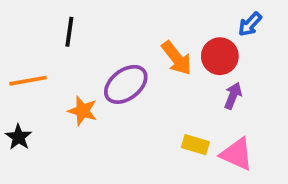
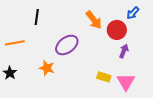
orange arrow: (177, 58) -> (94, 20), moved
orange star: (83, 111) -> (47, 68), moved
pink triangle: (237, 154) -> (126, 82), turned 36

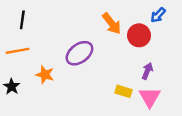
black line: (37, 17) -> (22, 20), moved
purple arrow: (124, 51) -> (147, 71), moved
orange star: (47, 68) -> (45, 75), moved

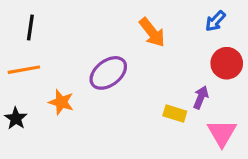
red circle: (139, 35) -> (227, 63), moved
yellow rectangle: (124, 91) -> (175, 114), moved
pink triangle: (150, 97) -> (222, 133), moved

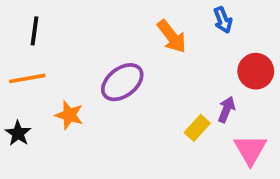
blue arrow: (215, 21) -> (223, 20), moved, turned -65
yellow rectangle: (175, 114) -> (197, 128), turned -65

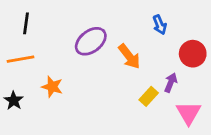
blue arrow: (223, 20) -> (160, 25), moved
orange arrow: (172, 36) -> (129, 56), moved
purple ellipse: (122, 82) -> (91, 41), moved

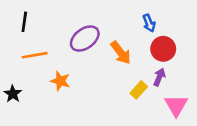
red circle: (193, 54) -> (163, 49), moved
orange line: (21, 59) -> (35, 55), moved
orange star: (52, 87) -> (60, 81), moved

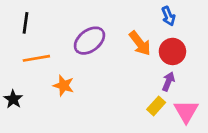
blue arrow: (149, 23) -> (168, 16), moved
orange arrow: (121, 53) -> (140, 43), moved
yellow rectangle: (139, 90) -> (156, 106), moved

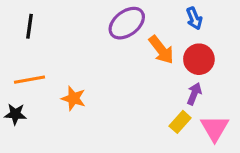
purple ellipse: (89, 41) -> (127, 23), moved
orange line: (36, 58) -> (29, 80), moved
black star: (13, 99) -> (15, 114), turned -30

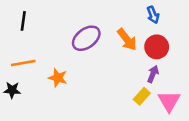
purple ellipse: (127, 23) -> (86, 38), moved

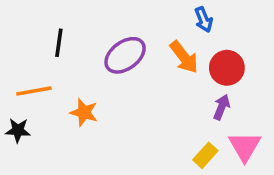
blue arrow: (153, 15) -> (204, 20), moved
black line: (23, 21) -> (59, 43), moved
yellow rectangle: (142, 96) -> (205, 155), moved

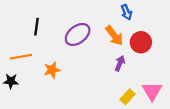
purple arrow: (222, 107) -> (120, 63), moved
orange star: (84, 112) -> (52, 70), turned -30

